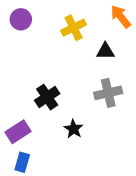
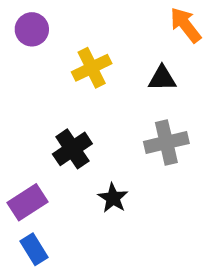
yellow cross: (74, 28) -> (92, 68), moved
blue rectangle: (22, 162) -> (34, 249), turned -48

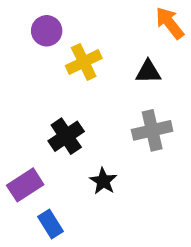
purple circle: (32, 29) -> (47, 31), moved
blue rectangle: (34, 249) -> (51, 224), moved

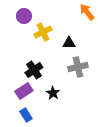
black triangle: (148, 72) -> (69, 43), moved
purple rectangle: (25, 185) -> (24, 91), moved

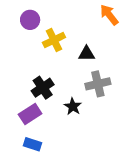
black star: (53, 93) -> (73, 107), moved
blue rectangle: (26, 115) -> (33, 144), turned -40

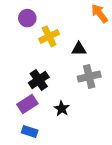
black star: (73, 107) -> (62, 109), moved

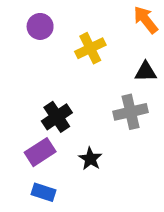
yellow cross: (49, 36) -> (90, 48), moved
black triangle: (79, 49) -> (146, 72), moved

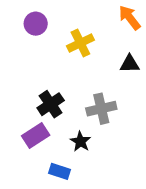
gray cross: (131, 112) -> (101, 109), moved
blue rectangle: (43, 192) -> (60, 171), moved

